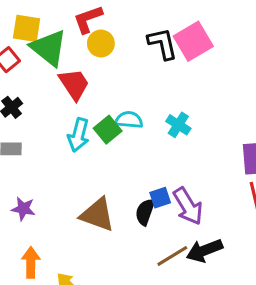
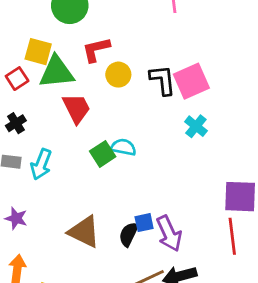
yellow circle: (101, 44) -> (118, 75), moved
green triangle: (49, 48) -> (57, 72), turned -51
cyan cross: (178, 125) -> (196, 126), moved
cyan arrow: (78, 135) -> (41, 164), moved

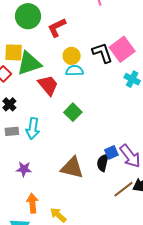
red L-shape: (96, 50) -> (57, 28), moved
cyan semicircle: (123, 147) -> (74, 71), moved

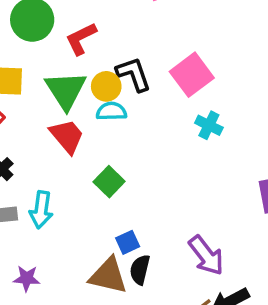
black L-shape: (102, 53) -> (134, 74), moved
green triangle: (29, 63) -> (66, 90), moved, turned -44
blue square: (111, 152) -> (128, 242), moved
black semicircle: (103, 163) -> (140, 270), moved

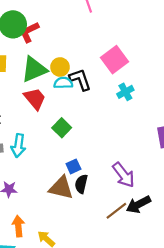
red L-shape: (81, 39) -> (29, 32), moved
black L-shape: (134, 74) -> (80, 80), moved
green triangle: (66, 90) -> (34, 69), turned 40
cyan cross: (209, 125) -> (125, 92), turned 35

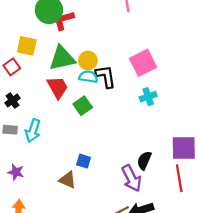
green square: (62, 128) -> (83, 106), moved
blue square: (73, 166) -> (84, 161), turned 32
black semicircle: (81, 184) -> (144, 160), moved
brown triangle: (61, 188) -> (68, 180), size x0.7

